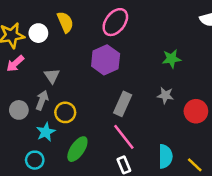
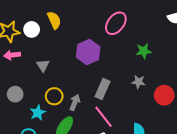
pink ellipse: (115, 22) -> (116, 23), moved
pink arrow: (15, 64) -> (12, 55), turned 35
gray arrow: (42, 100) -> (75, 102), moved

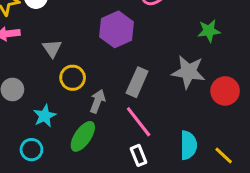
green star: (144, 51) -> (209, 31), moved
gray star: (138, 82) -> (188, 72), size x1.6
yellow circle: (54, 96) -> (73, 78), moved

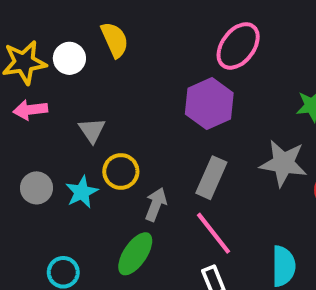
purple hexagon: (117, 29) -> (209, 104), moved
cyan star: (45, 116) -> (82, 192), moved

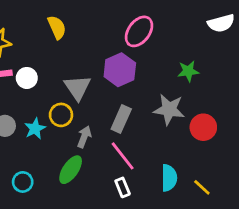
white circle: (69, 58) -> (27, 78), moved
gray triangle: (92, 130) -> (77, 88), moved, size x1.5

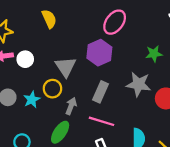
pink line: (123, 156) -> (102, 121), turned -35

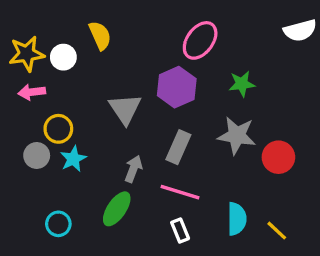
green star: (154, 54) -> (242, 84), moved
white circle: (25, 59) -> (63, 57), moved
yellow circle: (52, 89) -> (58, 129), moved

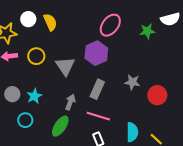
white circle: (63, 57) -> (28, 19), moved
green star: (242, 84) -> (147, 31), moved
yellow circle: (58, 129) -> (36, 56), moved
gray star: (237, 135) -> (132, 82), size x0.7
cyan circle: (58, 224) -> (25, 120), moved

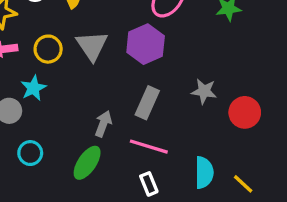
gray triangle: (65, 66) -> (92, 46), moved
cyan star: (34, 96) -> (33, 88), moved

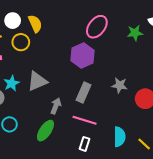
gray triangle: (92, 46) -> (37, 81), moved, turned 40
yellow circle: (48, 49) -> (21, 42), moved
white rectangle: (149, 184) -> (85, 144), turned 40

